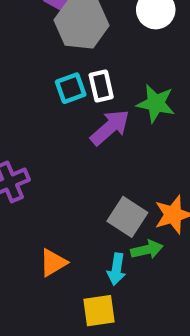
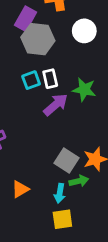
yellow square: (99, 311) -> (62, 219), moved

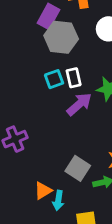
gray square: (67, 161) -> (78, 168), moved
cyan arrow: (60, 193) -> (58, 200), moved

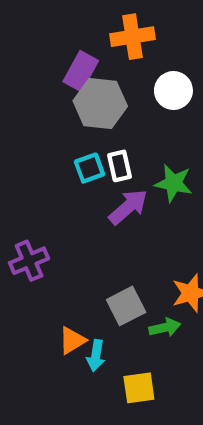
gray square: (78, 168) -> (126, 306), turned 30

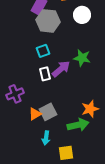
white rectangle: (120, 166) -> (45, 74), moved
gray square: (126, 306) -> (48, 112), moved
green arrow: (165, 328) -> (78, 125), size x1.5
orange triangle: (72, 340) -> (35, 114), moved

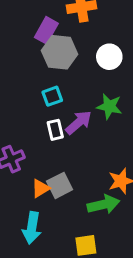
white circle: (82, 15) -> (109, 57), moved
cyan arrow: (46, 138) -> (32, 228), moved, size x1.5

